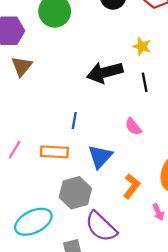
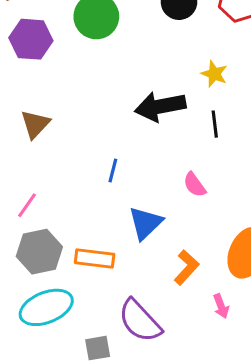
brown triangle: (22, 66) -> (35, 124), moved
orange rectangle: (54, 152) -> (95, 258), moved
gray hexagon: (75, 193) -> (39, 252), moved

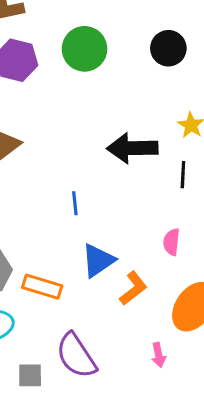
blue line: (113, 171) -> (75, 203), turned -30
pink semicircle: (195, 185) -> (172, 242), moved, turned 32
orange L-shape: (186, 267) -> (133, 288), moved

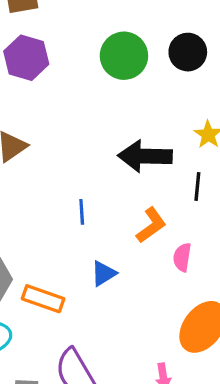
green circle: (85, 49) -> (124, 56), moved
blue triangle: (98, 260) -> (104, 273), size x0.7
orange L-shape: (133, 288) -> (151, 225), moved

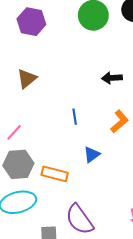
black arrow: (145, 156) -> (112, 78), size x0.6

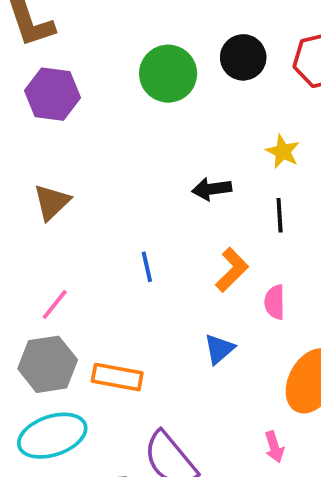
pink line: (14, 132) -> (55, 304), moved
blue triangle: (92, 155) -> (219, 349), moved

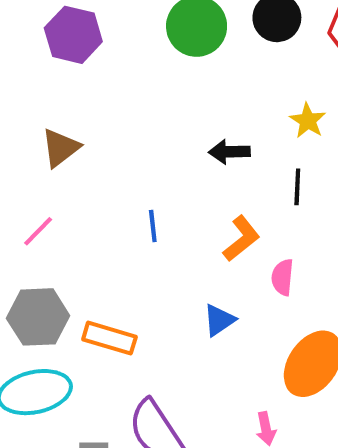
pink line: (55, 304) -> (38, 231), moved

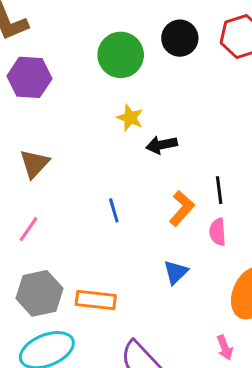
yellow star: (308, 121) -> (130, 118), moved
black line: (297, 187) -> (219, 190), moved

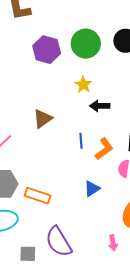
purple hexagon: (29, 77) -> (47, 50), moved
brown triangle: (34, 164) -> (43, 119), moved
blue line: (114, 210) -> (81, 141), moved

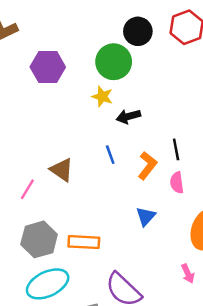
green circle: (86, 44) -> (114, 62), moved
brown triangle: (43, 119) -> (62, 170), moved, turned -35
blue line: (81, 141) -> (110, 155), moved

